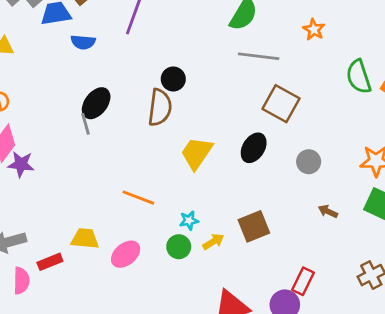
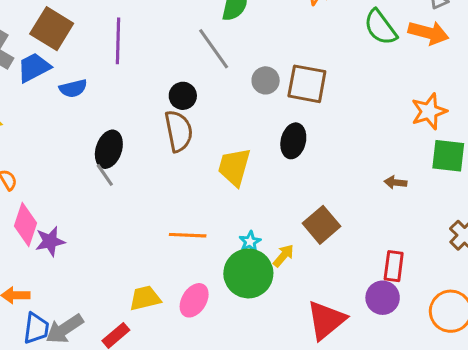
gray line: (259, 56) -> (214, 49), moved, turned 66
gray circle: (309, 162) -> (266, 80), moved
green circle: (179, 247) -> (248, 273), size x1.8

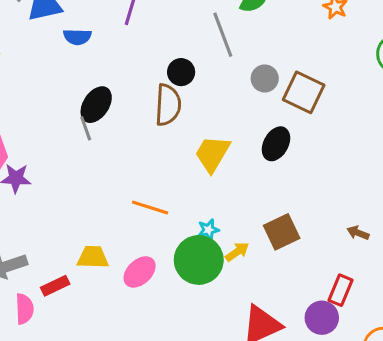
brown arrow: (395, 182) -> (358, 233), moved

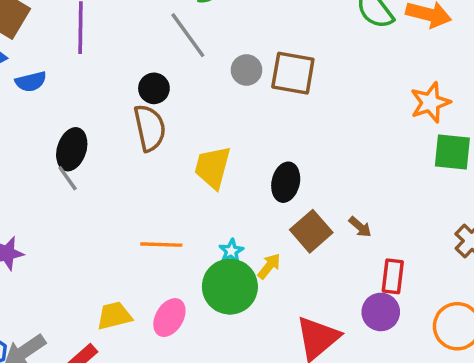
black ellipse: (276, 144) -> (286, 182), moved
brown arrow: (358, 233) -> (360, 227), moved, turned -145

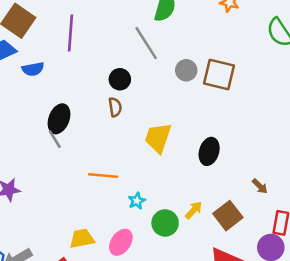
brown semicircle: (150, 128) -> (115, 107), size x0.6
brown square: (311, 231) -> (228, 216), moved
orange line: (161, 245) -> (103, 175), moved
cyan star: (231, 251) -> (137, 201), moved
green circle: (230, 287) -> (165, 223), size x0.7

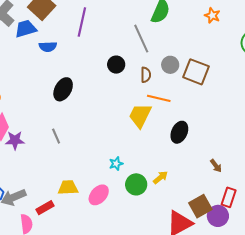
brown semicircle: (115, 107) -> (146, 75), moved
gray line: (55, 139) -> (56, 136), moved
orange line: (103, 175) -> (159, 98), moved
brown square: (228, 216) -> (200, 206), moved

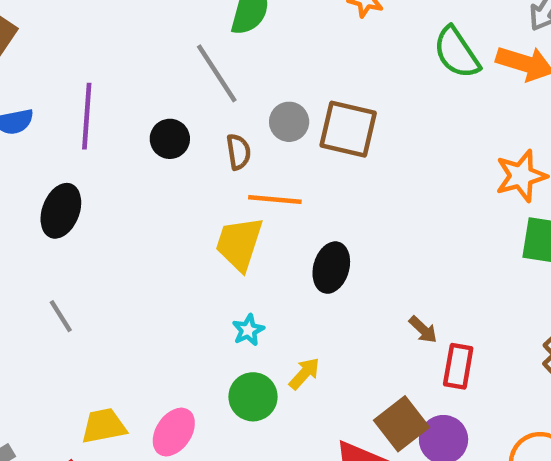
purple line: (82, 22) -> (87, 116), moved
cyan star: (116, 164) -> (248, 330), moved
red rectangle: (229, 197) -> (458, 366), moved

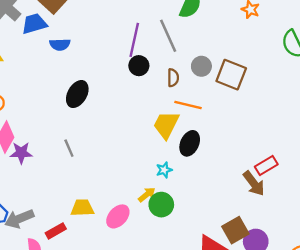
purple line: (87, 116) -> (134, 40), moved
black ellipse: (331, 268) -> (190, 143), moved
brown arrow: (423, 330) -> (254, 183), size x1.6
red rectangle: (458, 366) -> (266, 165), moved, turned 40
yellow arrow: (304, 373) -> (147, 195), moved

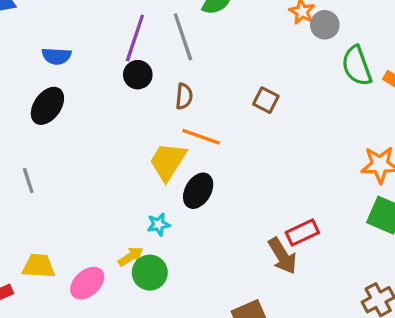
blue semicircle: (60, 45) -> (56, 56), moved
gray circle: (201, 66) -> (325, 25), moved
brown square: (231, 75) -> (266, 100), size x0.6

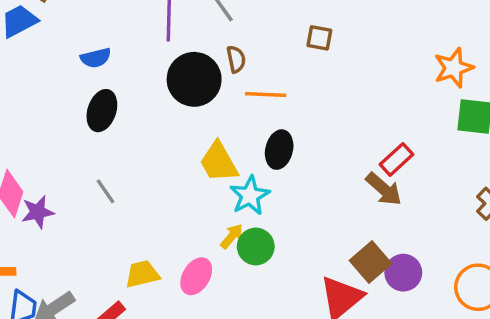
black circle: (138, 75) -> (194, 79), moved, size x1.8
yellow trapezoid: (168, 162) -> (219, 162), moved, turned -45
cyan star: (159, 224) -> (250, 195), size x1.6

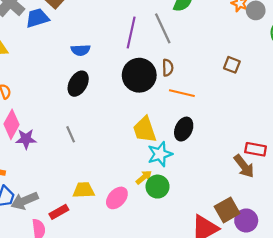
brown square: (319, 38) -> (232, 65), moved
red rectangle: (397, 159) -> (256, 149), turned 42

